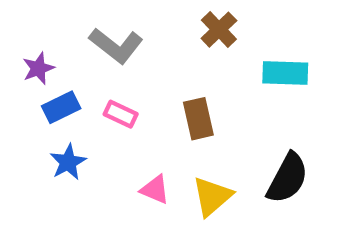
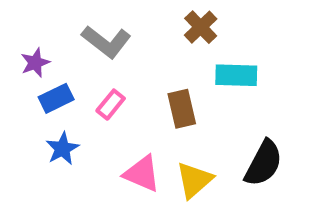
cyan rectangle: (285, 73) -> (236, 75), moved
pink rectangle: (121, 114) -> (111, 105), turned -76
pink triangle: (155, 190) -> (142, 174), size x1.4

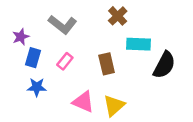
blue rectangle: (56, 98) -> (33, 58), turned -48
blue star: (62, 149) -> (37, 87), turned 30
black semicircle: (263, 163) -> (164, 65), moved

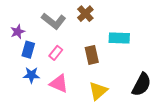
brown cross: (118, 16) -> (85, 14), moved
black semicircle: (164, 65) -> (141, 85), moved
pink triangle: (83, 102) -> (59, 83), moved

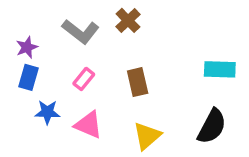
cyan rectangle: (119, 38) -> (220, 69), moved
blue rectangle: (28, 50) -> (28, 77), moved

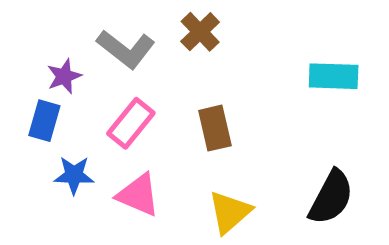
purple star: (27, 47) -> (64, 76), moved
cyan rectangle: (220, 69) -> (334, 76), moved
pink rectangle: (84, 79) -> (131, 123), size x1.4

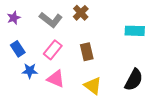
purple star: (64, 76) -> (14, 18), moved
blue rectangle: (44, 121) -> (18, 49), turned -49
yellow triangle: (230, 212) -> (93, 86), turned -42

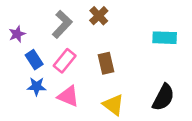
purple star: (14, 18) -> (17, 34), moved
gray L-shape: (51, 20) -> (62, 24), turned -85
blue rectangle: (18, 49) -> (34, 60), moved

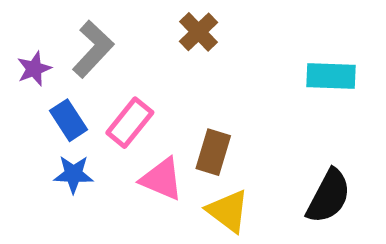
gray L-shape: (62, 24) -> (93, 49), moved
brown rectangle: (106, 63) -> (213, 152), moved, turned 30
pink triangle: (68, 96) -> (162, 179), moved

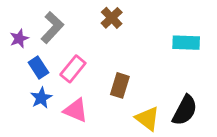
blue star: (73, 174) -> (41, 98), turned -30
pink triangle: (162, 179) -> (76, 110), moved
yellow triangle: (228, 211) -> (147, 119), moved

